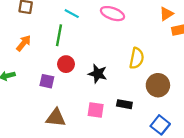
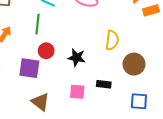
purple square: (47, 81) -> (29, 68), size x1.5
brown triangle: (56, 118) -> (40, 102), turned 36
blue square: (160, 125) -> (139, 101), turned -30

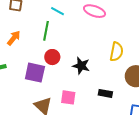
pink square: (77, 92) -> (68, 97), moved

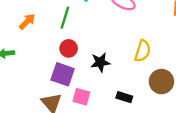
black star: (81, 66) -> (100, 62), turned -30
purple square: (35, 73) -> (63, 74), moved

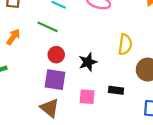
green line: (65, 18) -> (48, 27), turned -72
pink square: (81, 97) -> (87, 97), moved

